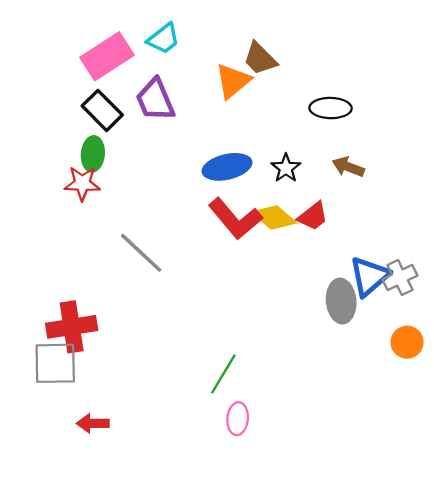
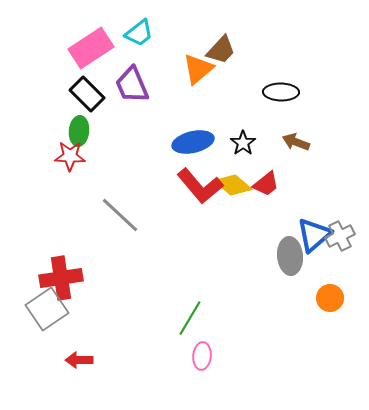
brown trapezoid: (260, 59) -> (221, 50), turned -92
orange circle: (407, 342) -> (330, 298), moved
gray square: (55, 363) -> (47, 309), turned -33

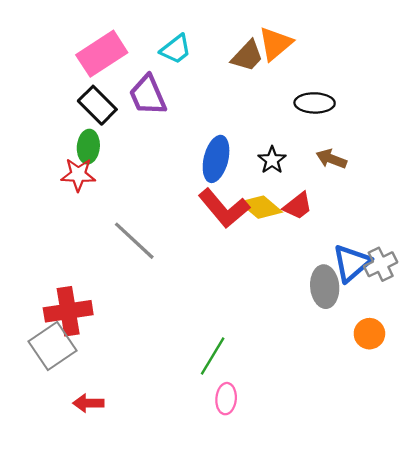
cyan trapezoid: (139, 33) -> (176, 49), moved
orange triangle: (198, 69) -> (275, 44), moved
blue ellipse: (193, 142) -> (216, 159), turned -63

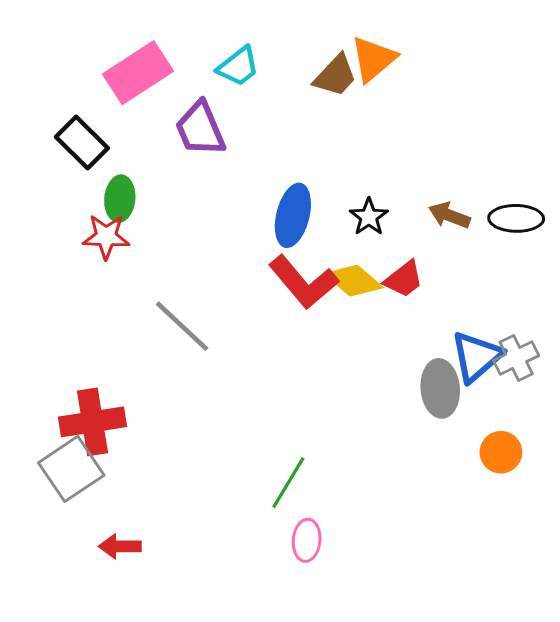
black ellipse: (315, 103) -> (516, 218), moved
black rectangle: (97, 105) -> (82, 142), moved

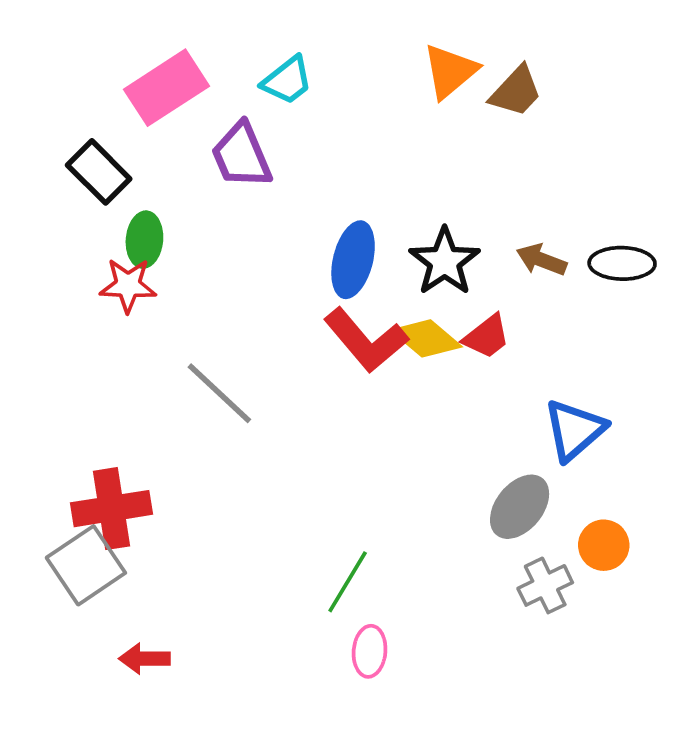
brown trapezoid: (335, 76) -> (516, 91), moved
black star: (369, 217) -> (445, 262), size x1.5
gray cross: (516, 358) -> (545, 585), moved
gray ellipse: (440, 388) -> (520, 507), moved, turned 44

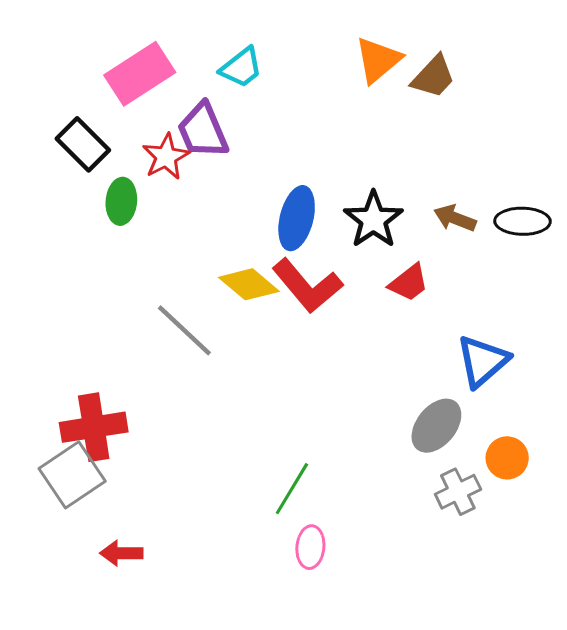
red star: (128, 285) -> (166, 157), moved, turned -30
yellow diamond: (426, 338) -> (249, 284), moved

